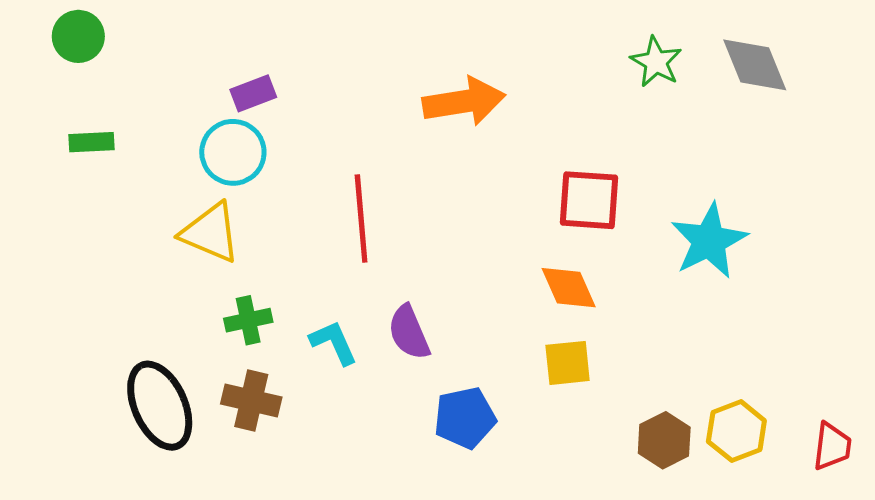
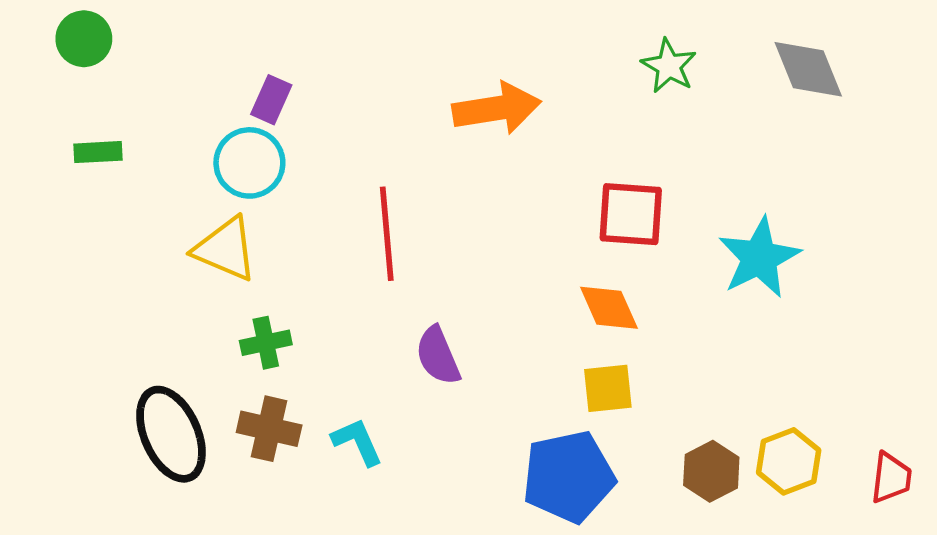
green star: (656, 62) -> (669, 66), moved
purple rectangle: (253, 93) -> (271, 100), turned -45
cyan L-shape: (334, 343) -> (357, 442), moved
blue pentagon: (465, 418) -> (569, 477), moved, size x1.4

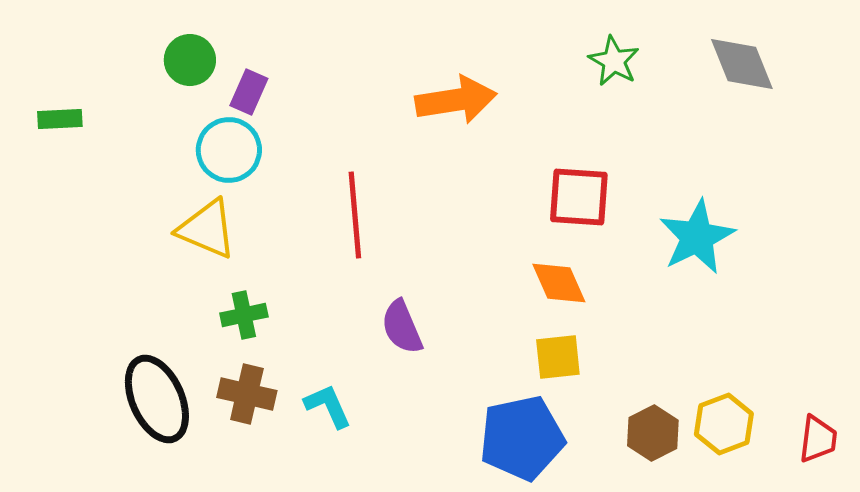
green circle: (84, 39) -> (190, 60), moved
green rectangle: (98, 152) -> (60, 119), moved

